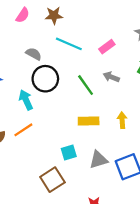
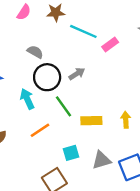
cyan line: (69, 44) -> (83, 31), moved
gray arrow: (111, 77) -> (77, 74), moved, turned 126
green line: (86, 85) -> (64, 106), moved
orange line: (23, 130) -> (40, 130), moved

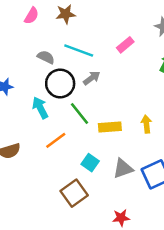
cyan line: (83, 31) -> (79, 50), moved
cyan square: (71, 153) -> (90, 163), turned -35

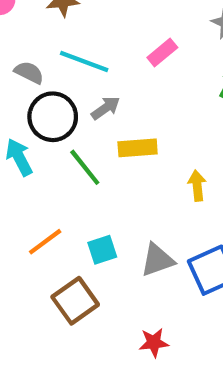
yellow rectangle: (110, 127) -> (138, 148), moved
orange line: (56, 140) -> (45, 242), moved
cyan square: (90, 163) -> (102, 250), turned 36

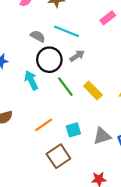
pink rectangle: (162, 52) -> (108, 18), moved
yellow rectangle: (138, 148) -> (93, 90), moved, turned 48

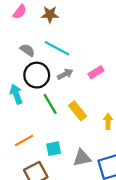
pink rectangle: (108, 18) -> (96, 72), moved

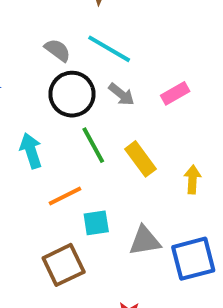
gray arrow: (65, 74) -> (121, 94), turned 64
cyan arrow: (16, 94) -> (31, 151), moved
orange line: (24, 140) -> (65, 196), moved

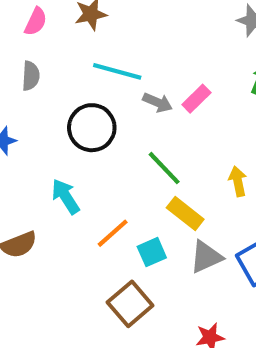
gray semicircle: (58, 50) -> (31, 76), moved, turned 72
gray arrow: (121, 94) -> (158, 102), moved
green line: (93, 145) -> (164, 168), moved
yellow rectangle: (140, 159) -> (185, 214), moved

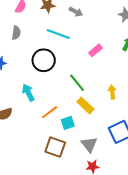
gray arrow: (158, 102) -> (76, 12), moved
gray triangle: (206, 257) -> (89, 144), moved, turned -48
brown square: (130, 304) -> (55, 147), turned -35

